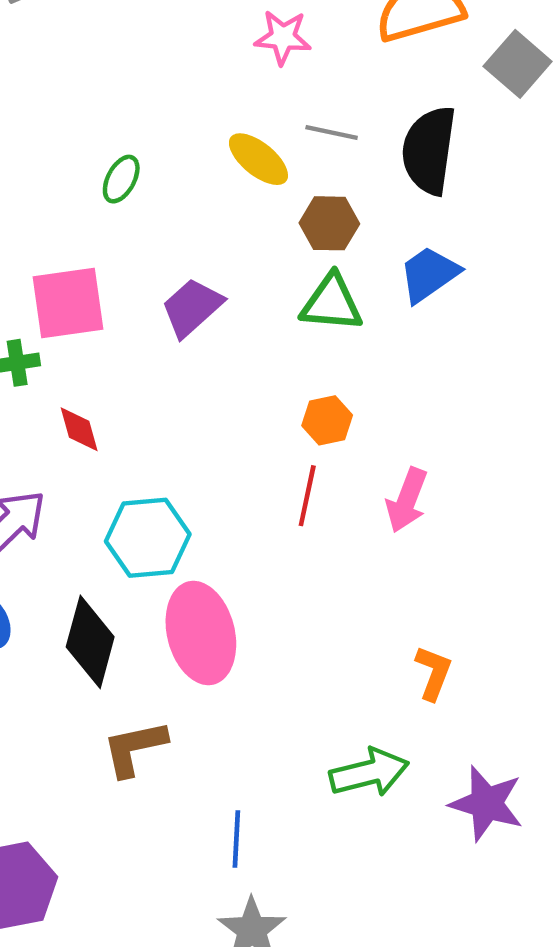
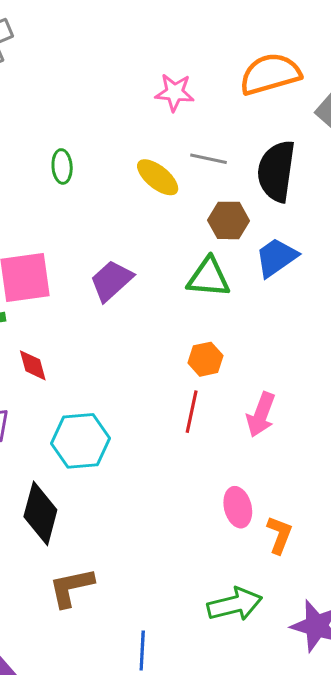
green ellipse: (121, 179) -> (62, 166), moved, turned -32
brown hexagon: (329, 223) -> (229, 220), moved
pink ellipse: (201, 633) -> (238, 507), moved, size x0.6

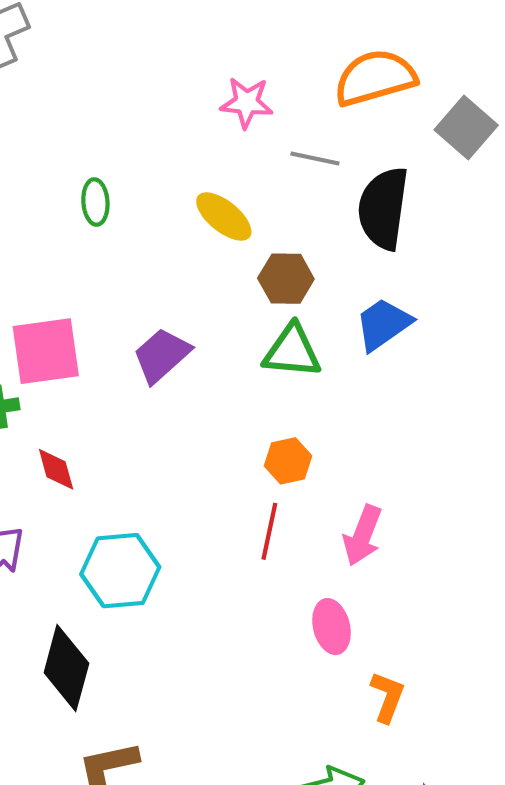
gray line: (208, 159) -> (315, 159), moved
brown hexagon: (229, 220) -> (286, 279), moved
pink ellipse: (238, 507) -> (332, 627), moved

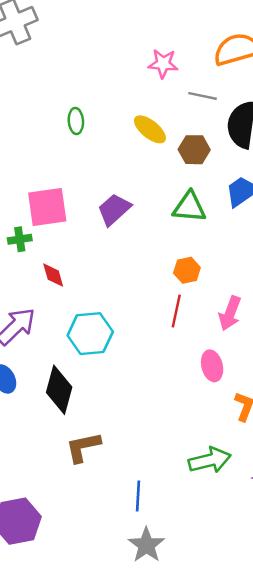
brown hexagon: (286, 279) -> (194, 150), moved

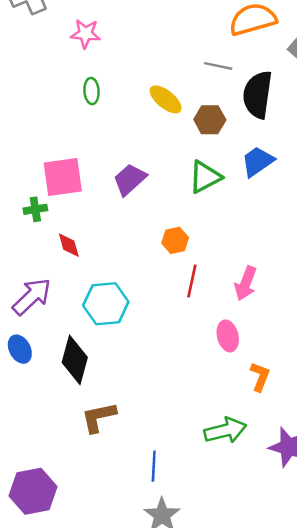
pink star: (163, 64) -> (86, 34), moved
green triangle: (189, 207) -> (205, 177), turned -33
orange hexagon: (187, 270) -> (175, 240), moved

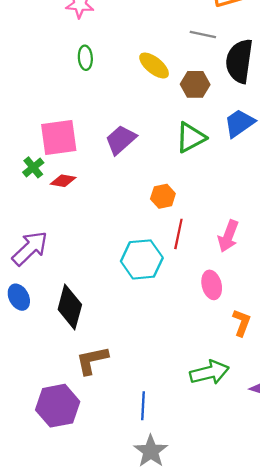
green cross: (35, 209) -> (33, 167), turned -30
red diamond: (69, 245) -> (63, 181), moved, turned -65
cyan hexagon: (106, 304) -> (142, 259), moved
purple hexagon: (33, 491) -> (58, 406), moved

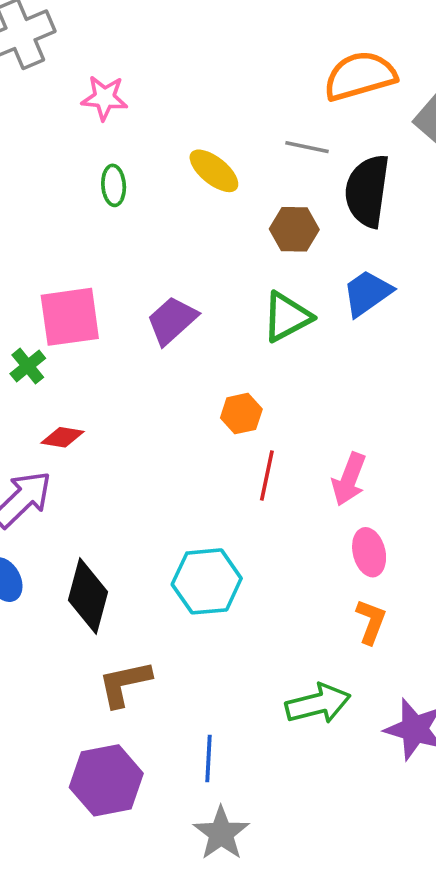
yellow ellipse: (154, 65) -> (214, 171), moved
red diamond: (63, 181) -> (63, 437), moved
cyan hexagon: (142, 259) -> (207, 581), moved
pink ellipse: (212, 285) -> (369, 552), moved
purple hexagon: (58, 406) -> (106, 780), moved

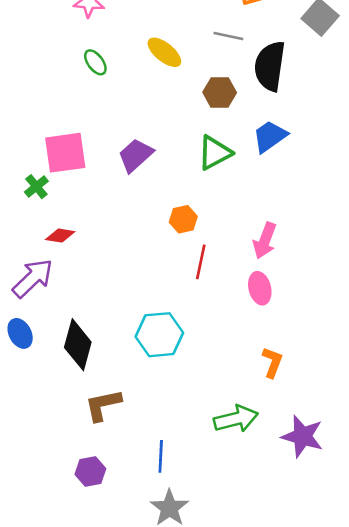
green ellipse: (114, 185) -> (95, 62), turned -32
pink arrow: (349, 479) -> (265, 241), moved
pink ellipse: (369, 552) -> (260, 288), moved
purple hexagon: (106, 780) -> (90, 472), size x0.6

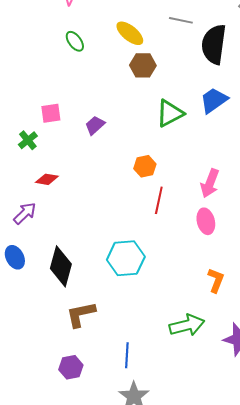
brown hexagon: (220, 92) -> (143, 65), moved
pink square: (65, 153) -> (51, 113), size x0.6
purple trapezoid: (136, 155) -> (95, 125), moved, size x0.7
purple arrow: (33, 278) -> (25, 213), size x0.7

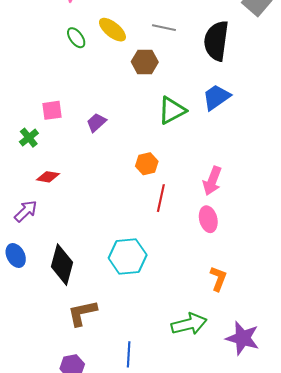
gray line: (181, 20) -> (164, 28), moved
yellow ellipse: (130, 33) -> (112, 30), moved

